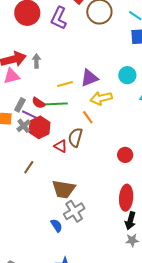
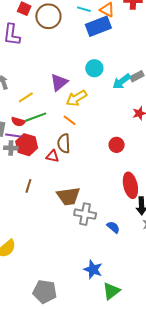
yellow line: (65, 84) -> (26, 97), moved
gray cross: (24, 126) -> (11, 148), turned -32
gray cross: (74, 211) -> (85, 214), turned -30
blue semicircle: (57, 226) -> (113, 227), moved

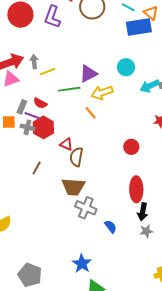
yellow line: (26, 97) -> (47, 72), moved
green line: (36, 117) -> (69, 89), moved
brown semicircle: (64, 143) -> (76, 157), moved

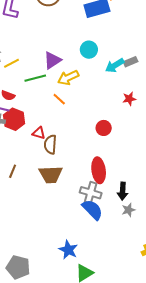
brown line: (37, 168) -> (13, 171), moved
red ellipse: (136, 189) -> (99, 170), moved
gray cross: (86, 208) -> (91, 193), moved
blue semicircle: (111, 227) -> (92, 210), size x1.6

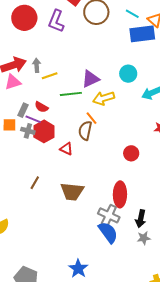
brown semicircle: (50, 145) -> (85, 131), moved

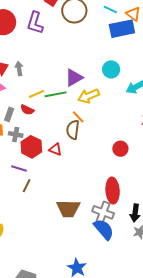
yellow line: (50, 76) -> (37, 94), moved
purple line: (33, 119) -> (19, 169), moved
red hexagon: (44, 131) -> (31, 147), moved
brown trapezoid: (72, 192) -> (68, 209), moved

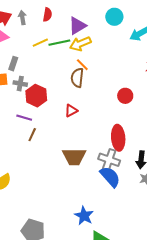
yellow arrow: (89, 96) -> (80, 44), moved
red semicircle: (27, 110) -> (47, 15), moved, turned -104
red triangle: (55, 149) -> (71, 111), moved, turned -48

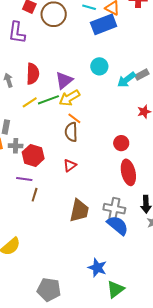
red semicircle: (47, 15) -> (33, 74), size x1.5
red ellipse: (118, 138) -> (128, 172), moved
brown trapezoid: (74, 157) -> (79, 211), turned -70

